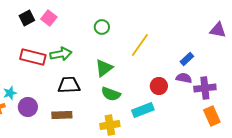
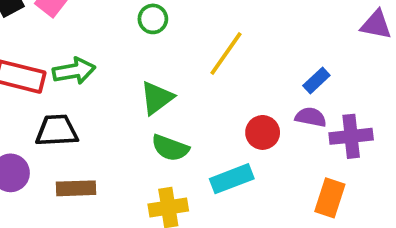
black trapezoid: (69, 85) -> (57, 131), moved
orange rectangle: (212, 116) -> (330, 198), moved, turned 42

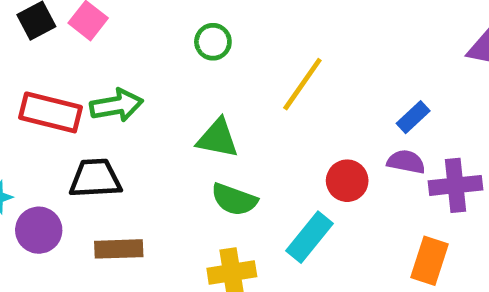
green triangle: (157, 98) -> (218, 138), turned 48
cyan rectangle: (232, 179) -> (309, 237), turned -30

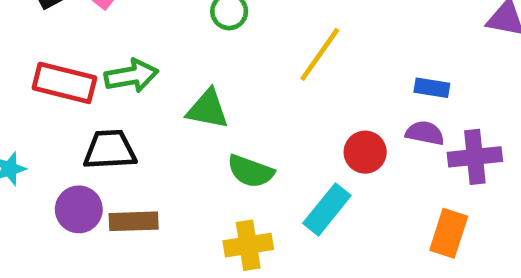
blue rectangle: (413, 117) -> (432, 88), turned 52
green triangle: (218, 138) -> (208, 109), moved
purple circle: (39, 230) -> (79, 209), moved

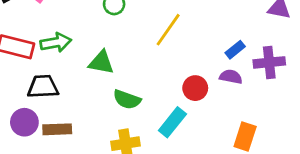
blue rectangle: (432, 88) -> (235, 50), turned -48
purple cross: (475, 157) -> (269, 62), moved

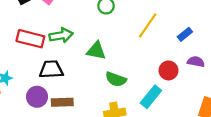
blue rectangle: (235, 50) -> (185, 34), moved

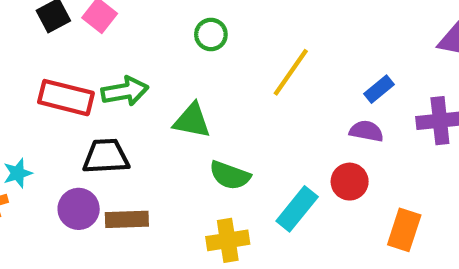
blue rectangle: (185, 34) -> (379, 89), moved
purple semicircle: (196, 62) -> (366, 131), moved
red circle: (168, 70) -> (350, 182), moved

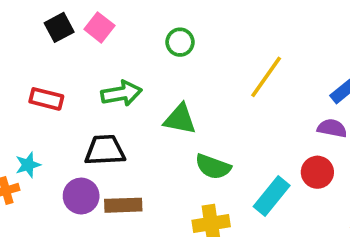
green circle: (211, 34) -> (180, 42), moved
red rectangle: (66, 98) -> (46, 99), moved, size x0.7

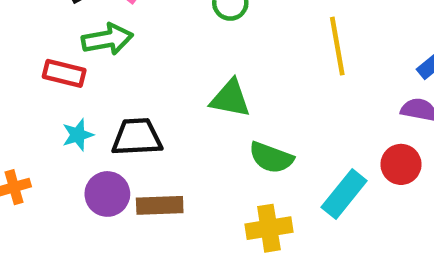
yellow line: (266, 77) -> (337, 46), turned -45
green arrow: (121, 93) -> (107, 39), moved
cyan star: (28, 165) -> (78, 135), moved

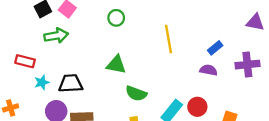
red rectangle: (64, 73) -> (25, 61), moved
red circle: (401, 164) -> (197, 107), moved

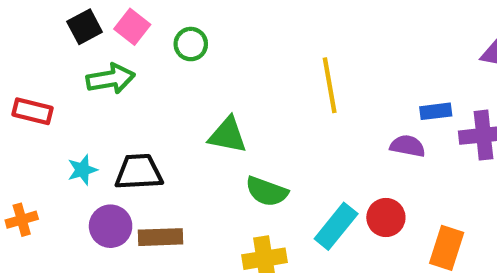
green circle: (116, 18) -> (191, 44), moved
blue rectangle: (215, 48) -> (436, 111), moved, turned 32
red rectangle: (25, 61) -> (33, 111), moved

